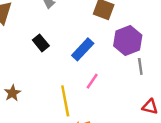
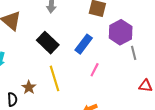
black rectangle: (41, 43) -> (48, 43), size x1.5
yellow line: (65, 101) -> (55, 78), moved

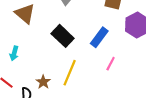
yellow line: (55, 78) -> (70, 73), turned 40

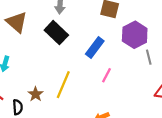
black rectangle: (63, 36) -> (56, 33), moved

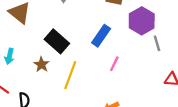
black rectangle: (56, 33) -> (57, 41), moved
brown star: (36, 94) -> (42, 65), moved

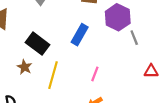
pink line: (114, 64) -> (95, 74), moved

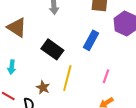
brown star: (24, 67) -> (43, 87), moved

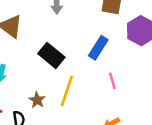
pink line: (106, 76) -> (112, 81), moved, turned -40

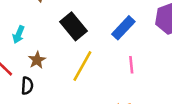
brown star: (37, 100) -> (37, 60), moved

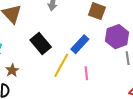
yellow line: (82, 66) -> (61, 65), moved

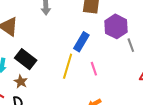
black rectangle: (41, 44) -> (26, 59), moved

